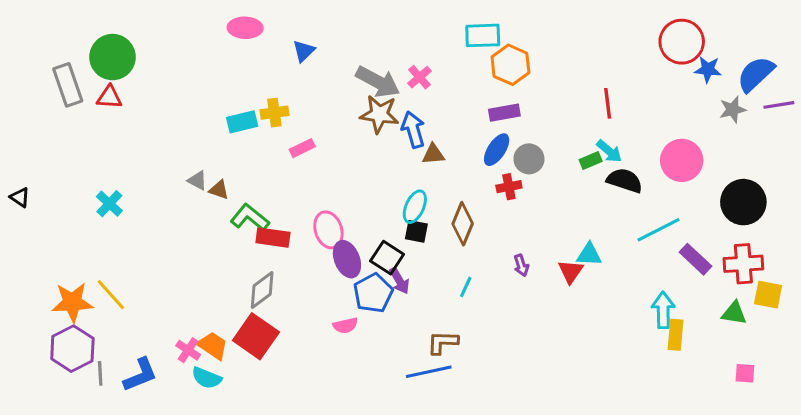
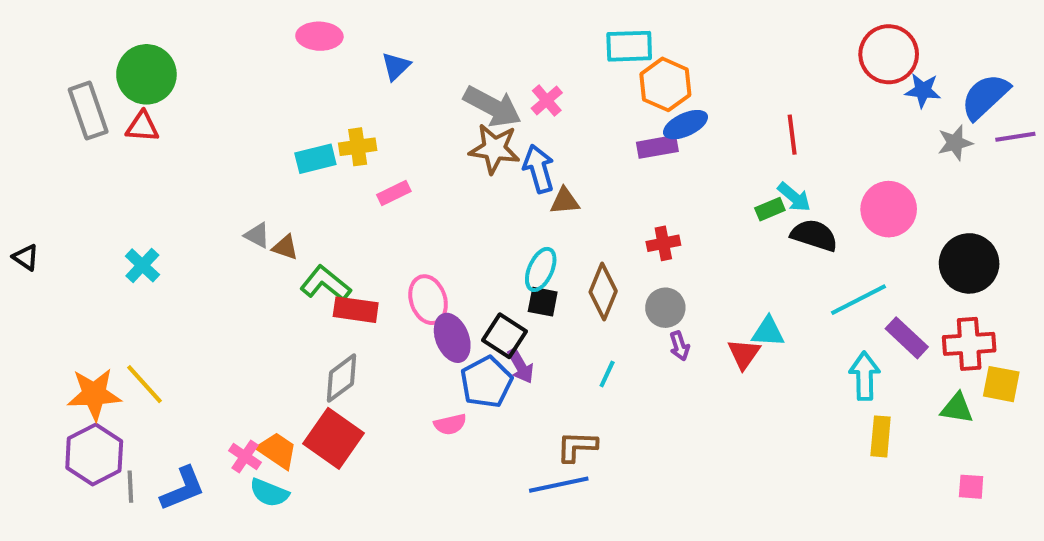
blue ellipse: (497, 150) -> (685, 125), moved, turned 32
gray circle: (529, 159) -> (665, 308), moved
cyan arrow: (663, 310) -> (865, 376), moved

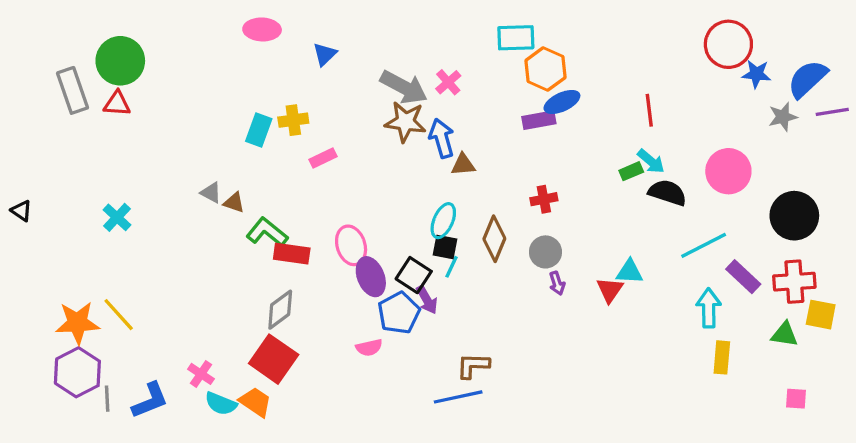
cyan rectangle: (315, 159) -> (259, 130), turned -56
cyan line: (607, 374) -> (452, 267), moved
orange trapezoid: (277, 450) -> (255, 402), moved

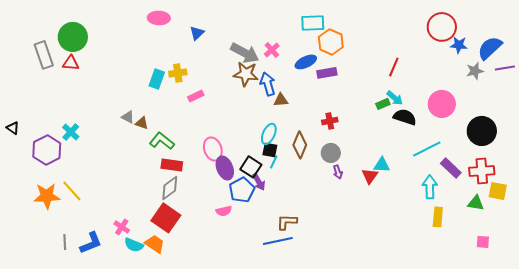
blue ellipse: (562, 102) -> (306, 62), moved
red line: (649, 110) -> (394, 67), turned 30
red rectangle: (292, 254) -> (172, 165), moved
purple hexagon: (77, 372) -> (47, 150), moved

